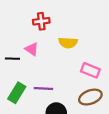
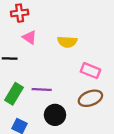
red cross: (41, 21) -> (20, 13), moved
pink triangle: (32, 49) -> (30, 37), moved

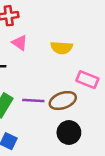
brown ellipse: (90, 98) -> (63, 101), moved
black circle: (55, 115) -> (69, 132), moved

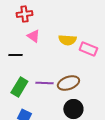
pink rectangle: (87, 80) -> (88, 49), moved

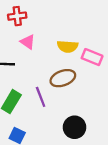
purple line: (44, 83) -> (41, 97), turned 66
brown ellipse: (68, 83) -> (63, 78), moved

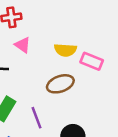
purple line: (41, 97) -> (36, 118), moved

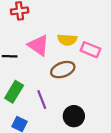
pink triangle: (23, 45) -> (38, 45), moved, size x1.5

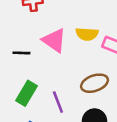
brown ellipse: (63, 70) -> (95, 83), moved

